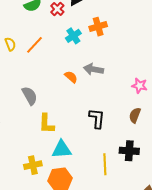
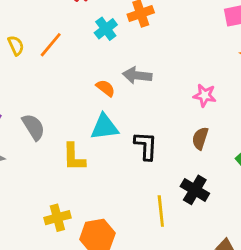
gray semicircle: (30, 96) -> (33, 127), moved
cyan triangle: (62, 149) -> (104, 127), moved
black cross: (129, 151) -> (195, 190), turned 30

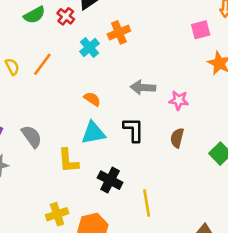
gray arrow: (137, 75) -> (143, 87), moved
black L-shape: (146, 146) -> (134, 130), moved
black cross: (195, 190) -> (110, 180), moved

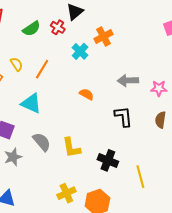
yellow semicircle: (12, 67) -> (17, 64), moved
cyan triangle: (93, 133) -> (31, 103), moved, turned 40
gray semicircle: (32, 137) -> (42, 142), moved

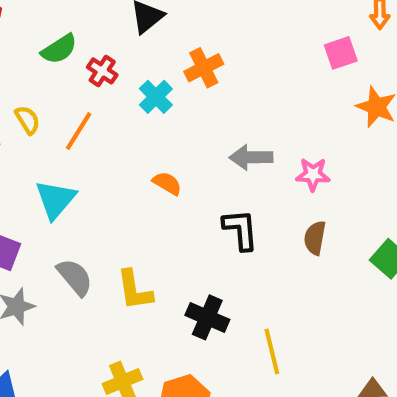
red cross: (58, 27) -> (102, 71), moved
cyan triangle: (31, 103) -> (55, 199), turned 45

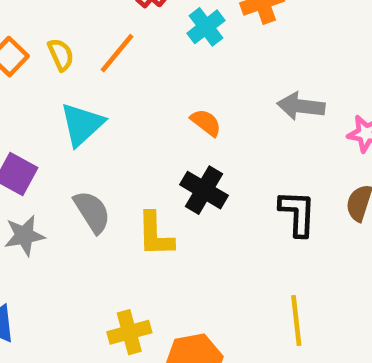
yellow semicircle: (28, 120) -> (61, 55), moved
black L-shape: (241, 230) -> (297, 213), moved
black cross: (207, 317) -> (204, 190), moved

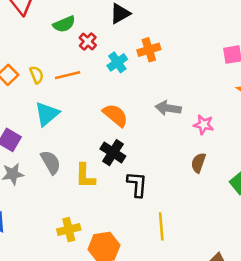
orange line: (117, 53) -> (68, 75), turned 35
orange semicircle: (206, 123) -> (115, 115), size x1.5
black L-shape: (297, 213) -> (137, 184), moved

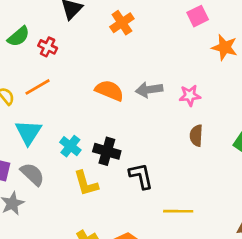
orange cross: (149, 50) -> (122, 23), moved
cyan cross: (117, 62) -> (70, 146), moved
orange semicircle: (115, 115) -> (109, 91), moved
gray semicircle: (51, 162) -> (32, 174), moved
yellow line: (161, 226) -> (178, 211), turned -68

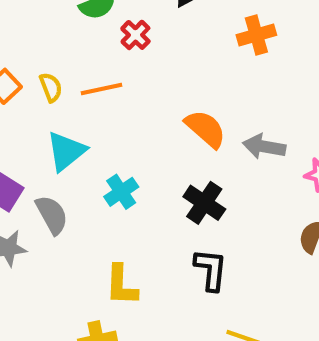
black cross: (107, 151) -> (204, 203), moved
yellow L-shape: (86, 183) -> (121, 285), moved

